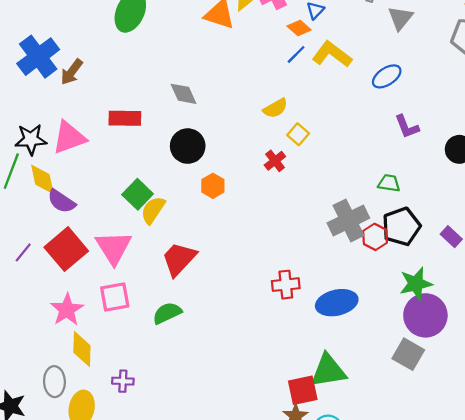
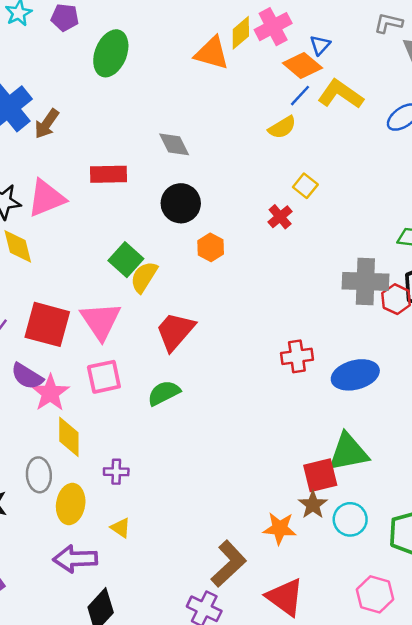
orange diamond: (299, 28) -> (302, 66), size x1.4
yellow semicircle: (275, 108) -> (282, 127), moved
purple semicircle: (61, 201) -> (27, 376), moved
gray cross: (348, 220) -> (365, 281), turned 30
red square: (66, 249) -> (47, 324), turned -33

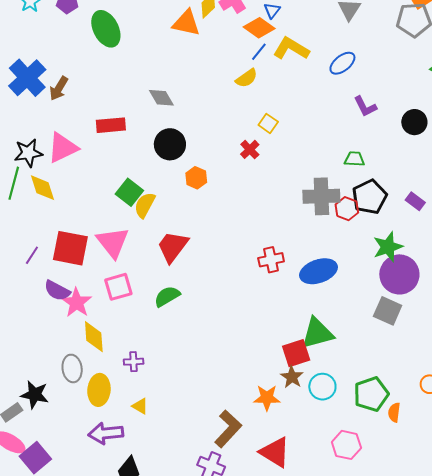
green ellipse: (111, 53) -> (106, 29), turned -45

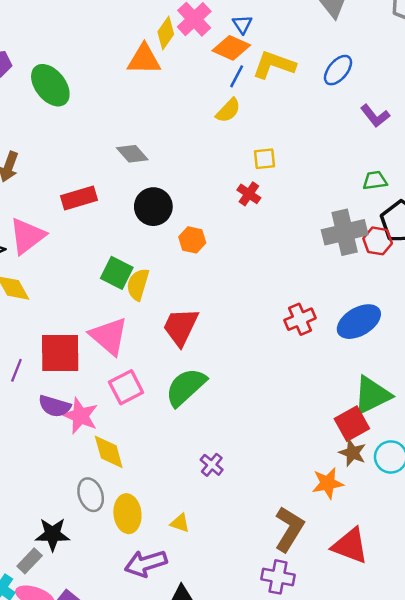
yellow square: (268, 123) -> (264, 159), turned -30
green semicircle: (167, 296) -> (186, 387), size x1.4
purple cross: (134, 362) -> (212, 465), moved, turned -36

